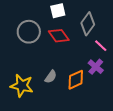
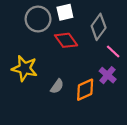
gray circle: (29, 32) -> (38, 19), moved
yellow star: (22, 86) -> (25, 68), moved

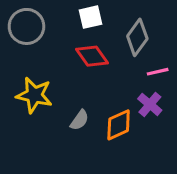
gray circle: (38, 19) -> (26, 26), moved
pink line: (113, 52) -> (158, 72), turned -56

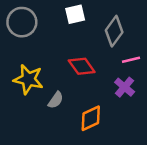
red diamond: (92, 56) -> (82, 66), moved
gray semicircle: (80, 120) -> (56, 100), moved
orange diamond: (119, 125) -> (91, 118), moved

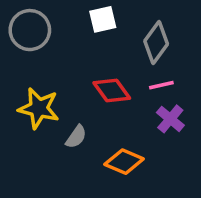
pink line: (131, 60) -> (161, 85), moved
orange diamond: (91, 118) -> (124, 162), turned 48

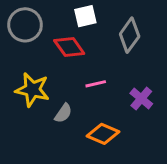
pink line: (161, 85) -> (96, 84), moved
red diamond: (112, 90) -> (69, 47), moved

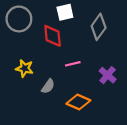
red diamond: (69, 47) -> (53, 36), turned 30
yellow star: (32, 90) -> (25, 68), size x0.7

